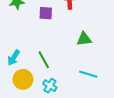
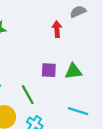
purple square: (46, 13) -> (49, 70), moved

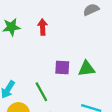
red arrow: (57, 29) -> (43, 27), moved

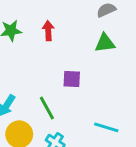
green triangle: (87, 69) -> (105, 43), moved

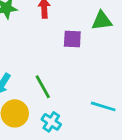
purple square: (72, 79) -> (72, 39), moved

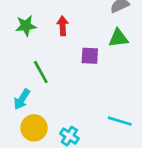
green line: (43, 87) -> (41, 72), moved

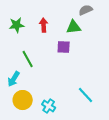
green triangle: (118, 38) -> (74, 27), moved
cyan line: (120, 121) -> (86, 95), turned 30

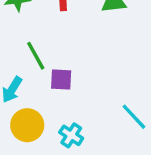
purple square: (64, 47) -> (61, 79), moved

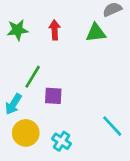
green line: (36, 56) -> (33, 77), turned 60

